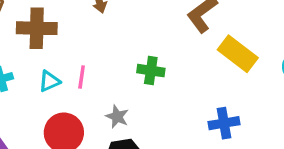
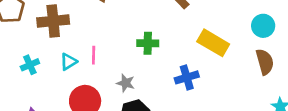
yellow rectangle: (238, 54) -> (213, 43), moved
blue cross: (224, 123) -> (187, 77), moved

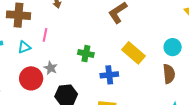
green cross: (148, 43) -> (86, 54), moved
pink line: (94, 55) -> (45, 35), moved
gray star: (126, 83) -> (51, 68), moved

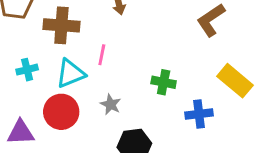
cyan triangle: (24, 47) -> (71, 74), size x1.5
red circle: (31, 78) -> (61, 112), moved

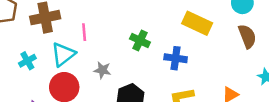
green cross: (164, 82) -> (140, 41), turned 30
blue cross: (199, 114) -> (176, 58), turned 30

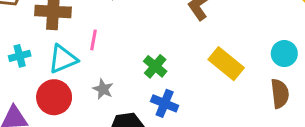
blue cross: (176, 58) -> (165, 103), moved

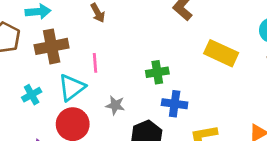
green cross: (155, 66) -> (157, 72), turned -35

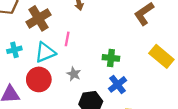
brown cross: (52, 46) -> (38, 18), turned -35
blue cross: (175, 104) -> (117, 84), turned 30

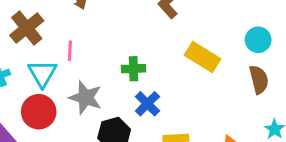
cyan triangle: (45, 52) -> (42, 73), turned -30
gray star: (74, 74) -> (85, 98), size x1.6

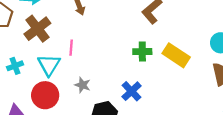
green cross: (134, 69) -> (142, 52), moved
gray star: (85, 98) -> (83, 85), size x0.6

